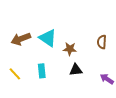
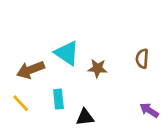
brown arrow: (21, 39) -> (31, 70), moved
black triangle: (76, 70) -> (85, 117), moved

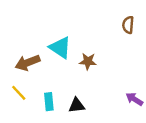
brown semicircle: (142, 59) -> (128, 25), moved
cyan rectangle: (58, 99) -> (49, 102), moved

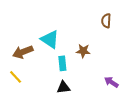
brown star: (88, 61) -> (83, 51), moved
cyan rectangle: (49, 102) -> (62, 63), moved

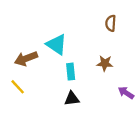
brown semicircle: (106, 21) -> (111, 23), moved
brown star: (83, 51) -> (105, 63), moved

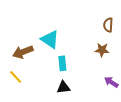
brown semicircle: (111, 23) -> (108, 25), moved
brown star: (105, 63) -> (102, 50), moved

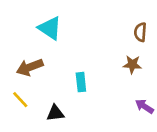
cyan triangle: (50, 39) -> (50, 28), moved
black triangle: (63, 87) -> (55, 113), moved

